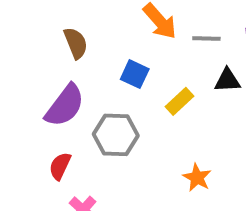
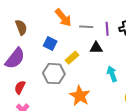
gray hexagon: (116, 135) -> (54, 74), moved
red semicircle: (60, 166) -> (20, 87), moved
orange star: (197, 178) -> (80, 96), size x1.5

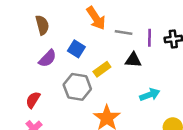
purple semicircle: (15, 58) -> (47, 58), moved, size x0.7
cyan arrow: (112, 74) -> (150, 95), turned 84

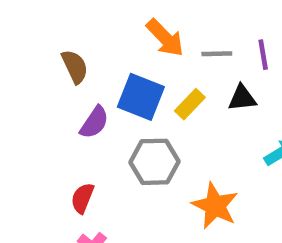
blue square: (76, 49) -> (141, 97), size x1.5
yellow rectangle: (102, 69) -> (190, 104), moved

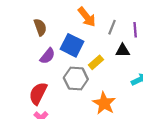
gray line: (217, 54) -> (112, 27), turned -72
yellow rectangle: (190, 104) -> (96, 62), moved
red semicircle: (82, 198) -> (38, 93), size x1.5

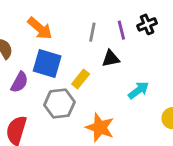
orange arrow: (87, 17) -> (40, 28), moved

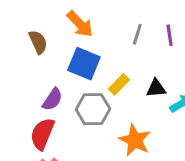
black triangle: (111, 58) -> (156, 88), moved
purple semicircle: (19, 82) -> (52, 99), moved

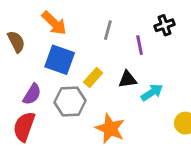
purple line: (170, 35) -> (140, 45), moved

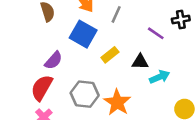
gray line: (108, 30) -> (116, 14), moved
purple line: (140, 45) -> (156, 33), turned -54
gray hexagon: (70, 102) -> (85, 94), moved

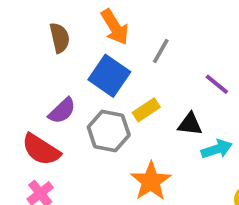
red semicircle: (42, 88) -> (41, 150), turned -92
gray hexagon: (85, 94) -> (109, 131), moved

